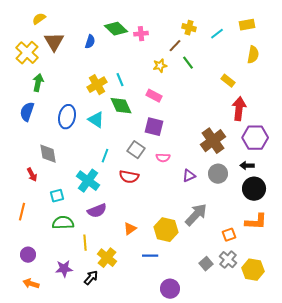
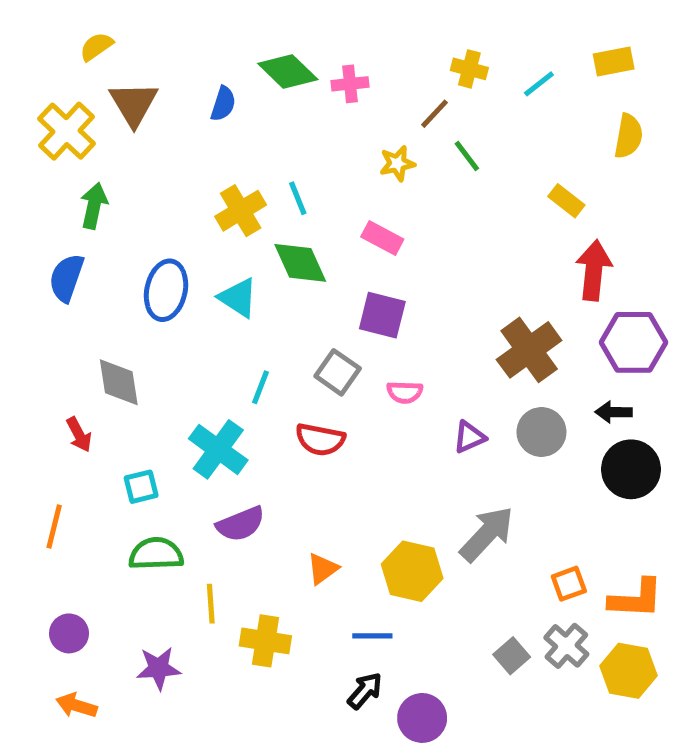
orange L-shape: (256, 222) -> (636, 599), moved
yellow cross: (107, 258) -> (265, 641), turned -30
black arrow: (91, 278) -> (365, 691), moved

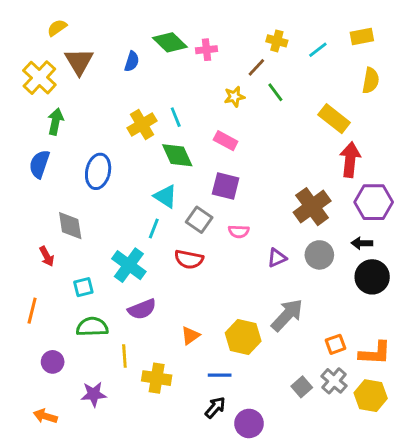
yellow rectangle: (566, 201) -> (334, 119), size x1.5
cyan triangle: (238, 298) -> (165, 196), moved
purple circle: (69, 633) -> (53, 362), moved

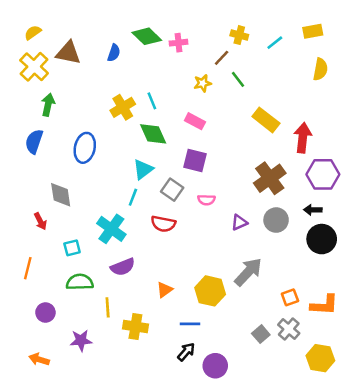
yellow semicircle: (57, 28) -> (33, 33), moved
brown triangle: (79, 61) -> (68, 53), turned -48
yellow rectangle: (334, 119) -> (266, 120), moved
cyan triangle: (165, 196) -> (143, 169), turned 50
yellow hexagon: (371, 396) -> (320, 358), moved

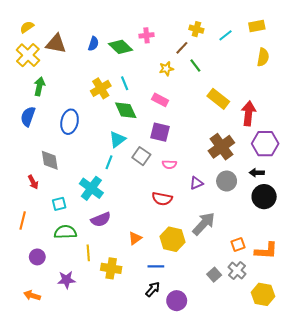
green diamond: (147, 36) -> (120, 47), moved
red semicircle: (163, 224) -> (162, 199), moved

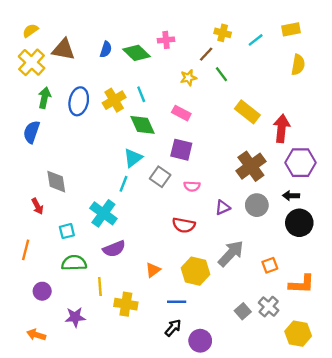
blue ellipse: (70, 122) -> (79, 101), moved
orange square: (238, 244) -> (270, 265), moved

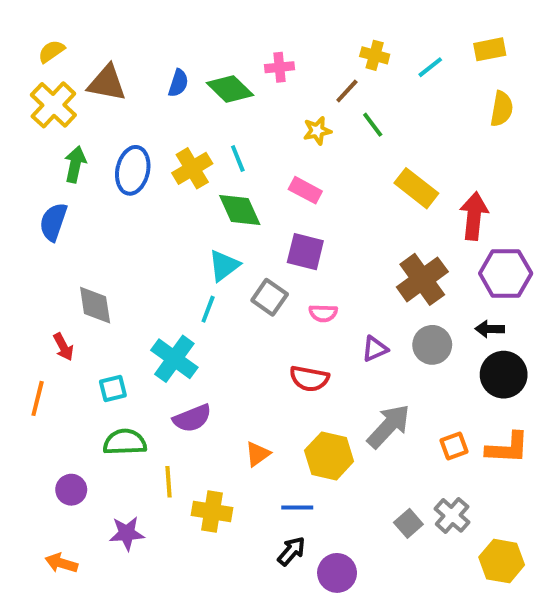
orange line: (26, 250) -> (38, 398), moved
orange L-shape: (302, 284) -> (508, 448), moved

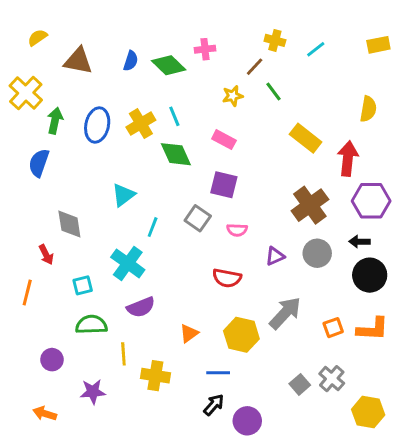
yellow rectangle: (490, 49) -> (378, 45), moved
yellow cross: (53, 105) -> (26, 93), moved
yellow semicircle: (502, 109) -> (368, 109), moved
cyan triangle: (224, 266) -> (123, 195), moved

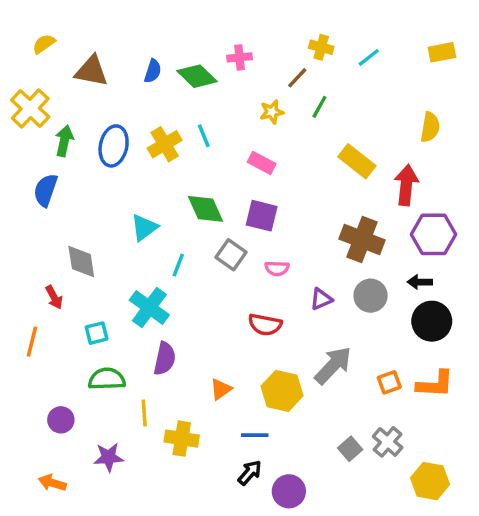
green line: (273, 91) -> (319, 107), turned 66
green diamond: (176, 154) -> (205, 209), moved
brown cross: (310, 205) -> (362, 239), turned -33
purple semicircle: (141, 307) -> (165, 359), turned -56

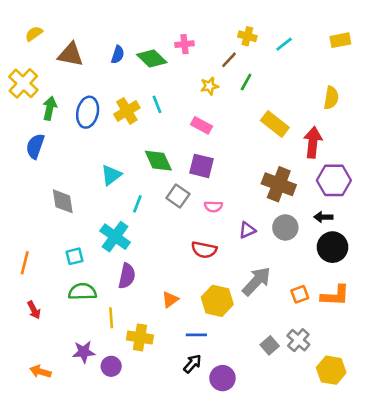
red arrow: (54, 297) -> (34, 310), moved
purple circle: (61, 420) -> (111, 366), moved

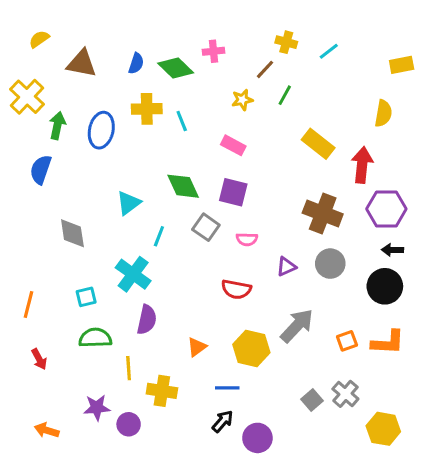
yellow rectangle: (340, 40) -> (402, 65), moved
yellow cross: (127, 111) -> (147, 109), moved, turned 30
black arrow: (323, 217) -> (392, 250), moved

